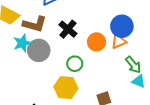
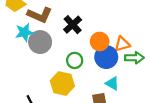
blue circle: (122, 26) -> (106, 57), moved
green arrow: (133, 65) -> (134, 58), moved, turned -60
cyan triangle: (139, 81) -> (112, 83), moved

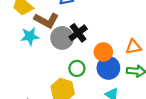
gray circle: (40, 42) -> (62, 38), moved
orange triangle: (122, 44) -> (133, 47), moved

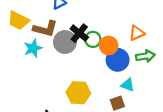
green circle: (77, 68) -> (93, 39), moved

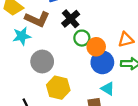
black cross: (79, 33) -> (71, 19), moved
gray circle: (65, 42) -> (42, 61), moved

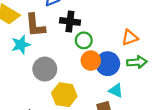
brown L-shape: (37, 19) -> (35, 25), turned 65
black cross: (71, 19) -> (70, 21), turned -36
orange circle: (96, 47) -> (91, 61), moved

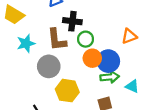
brown L-shape: (35, 25) -> (57, 40), moved
green arrow: (137, 62) -> (110, 77), moved
cyan triangle: (116, 91) -> (132, 86), moved

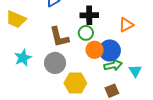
black cross: (72, 21) -> (89, 15), moved
cyan star: (26, 43) -> (23, 58), moved
cyan triangle: (132, 86) -> (135, 71), turned 40

